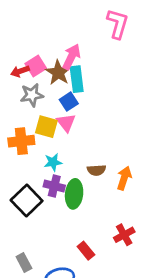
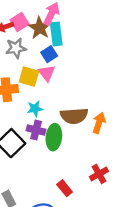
brown semicircle: (96, 170) -> (74, 116), size x1.6

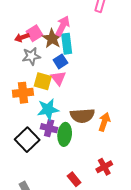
cyan star: (35, 109) -> (48, 109), size x1.5

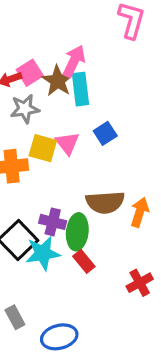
blue square: (60, 61) -> (105, 133), moved
cyan star: (48, 109) -> (43, 253), moved
red rectangle: (74, 179) -> (84, 261), moved

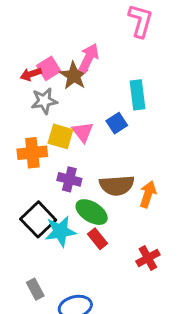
cyan rectangle: (81, 89) -> (138, 95), moved
purple cross: (53, 222) -> (69, 179), moved
green ellipse: (77, 232) -> (92, 212), turned -64

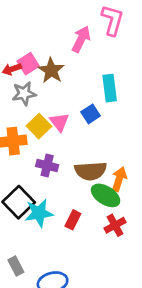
pink arrow: (89, 58) -> (81, 39), moved
yellow square: (60, 136) -> (39, 126), turned 30
green ellipse: (92, 212) -> (106, 195), moved
red rectangle: (98, 239) -> (73, 220), turned 66
red cross: (148, 258) -> (115, 225), moved

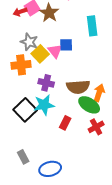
gray star: (24, 94) -> (29, 42), moved, turned 30
blue square: (91, 114) -> (66, 45), moved, turned 32
cyan star: (39, 213) -> (44, 105), moved

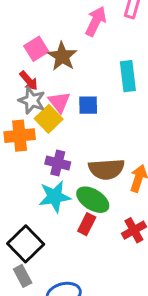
red arrow: (20, 12) -> (29, 81), moved, turned -112
pink triangle: (55, 51) -> (59, 102), moved
green ellipse: (89, 105) -> (93, 200), moved
black square: (25, 110) -> (26, 244), moved

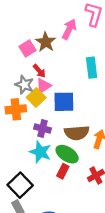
brown star: (62, 56) -> (46, 42), moved
red arrow: (29, 81) -> (39, 71), moved
pink triangle: (59, 102) -> (44, 86), turned 35
blue square: (88, 105) -> (64, 102), moved, size x1.5
cyan star: (55, 197) -> (40, 152), turned 30

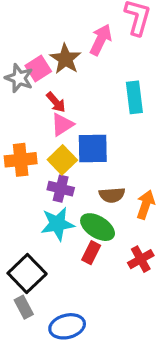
gray star: (24, 85) -> (19, 78), moved
yellow square: (36, 98) -> (62, 160), moved
brown semicircle: (77, 133) -> (112, 195), size x0.7
cyan star: (40, 152) -> (57, 224), turned -30

